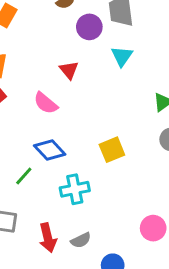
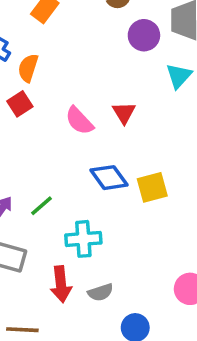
red triangle: (69, 70) -> (124, 113), moved
blue diamond: (50, 150) -> (109, 178), moved
cyan cross: (75, 189) -> (83, 239), moved

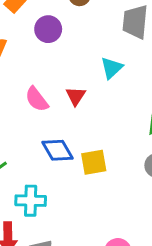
purple circle: (144, 35) -> (48, 29), moved
cyan triangle: (179, 76) -> (112, 68), moved

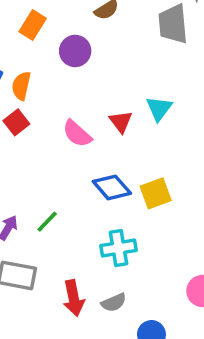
cyan triangle: (112, 68) -> (159, 108), moved
cyan cross: (31, 201) -> (119, 248), moved

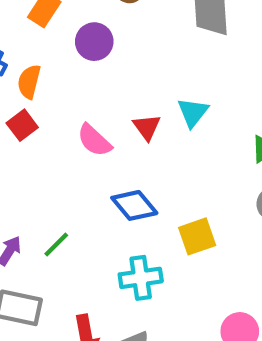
yellow square: (156, 193) -> (197, 236), moved

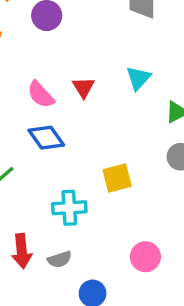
cyan triangle: (193, 112) -> (138, 78), moved
blue diamond: (134, 205) -> (46, 138), moved

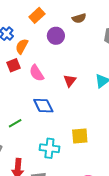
pink semicircle: (41, 95) -> (37, 73), moved

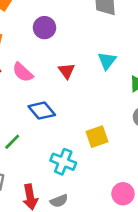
purple circle: (56, 36) -> (45, 28), moved
cyan cross: (49, 148) -> (63, 162), turned 30

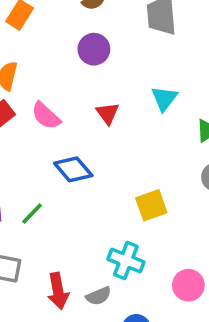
purple circle: (45, 28) -> (94, 49), moved
cyan cross: (63, 162) -> (126, 261), moved

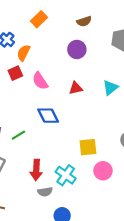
red triangle: (108, 113) -> (76, 88), turned 40
pink circle: (188, 285) -> (103, 171), moved
red arrow: (58, 291) -> (36, 170), moved

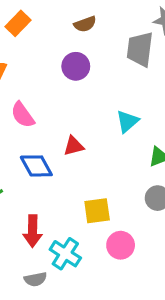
red triangle: (76, 88) -> (74, 146), moved
red arrow: (36, 170) -> (33, 231), moved

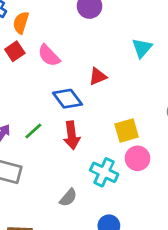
red arrow: (33, 231) -> (72, 135), moved
pink circle: (121, 245) -> (137, 158), moved
gray semicircle: (35, 279) -> (68, 198), moved, turned -30

